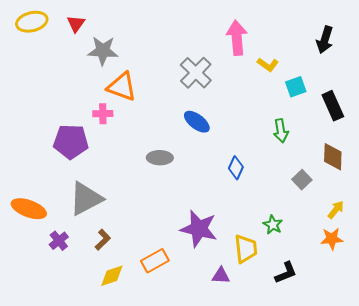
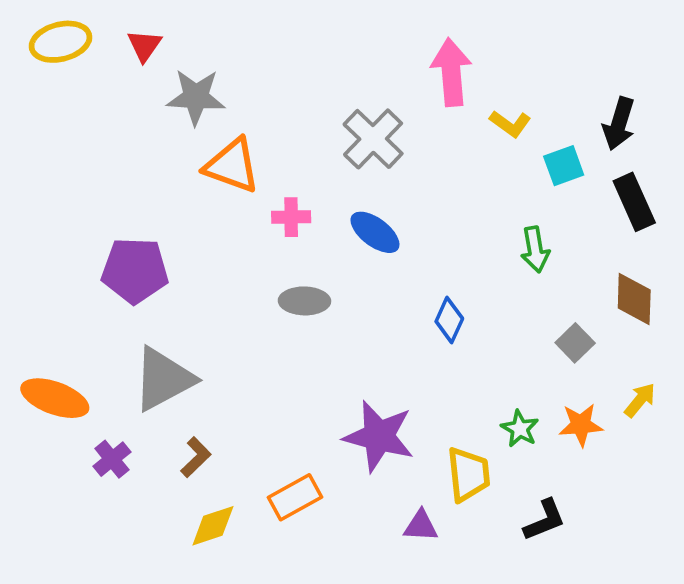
black arrow: (325, 40) -> (619, 124), moved
pink cross: (103, 114) -> (291, 217), moved
orange star: (332, 239) -> (581, 425), moved

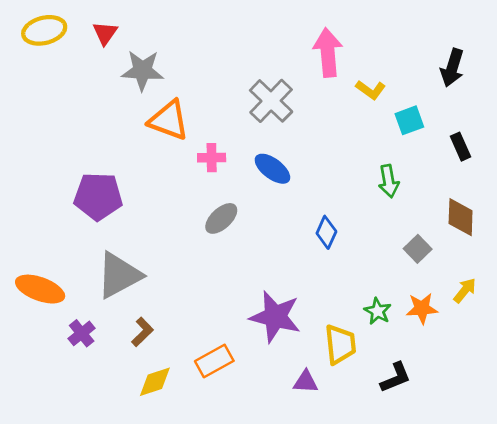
black arrow: (619, 124) -> (452, 68), moved
black rectangle: (634, 202) -> (461, 147), size x0.7
gray ellipse: (304, 301) -> (221, 218), turned -44

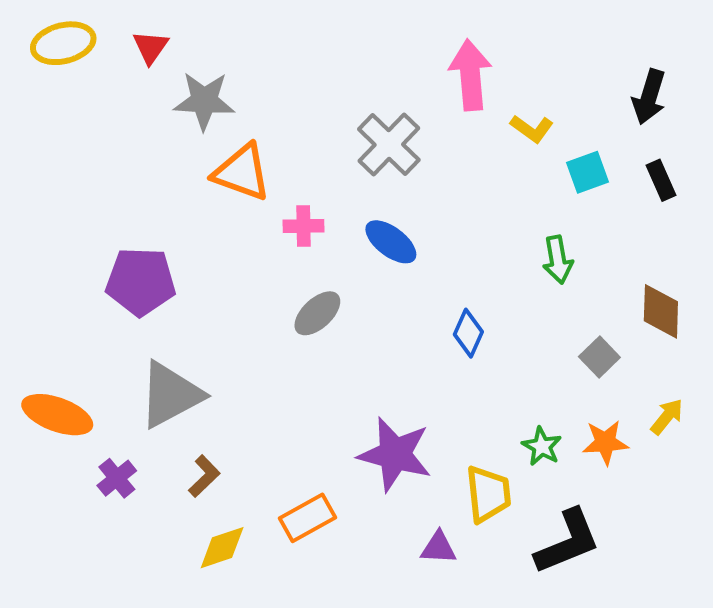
black rectangle: (461, 147) -> (661, 180), moved
black L-shape: (396, 378) -> (568, 542), size x1.5

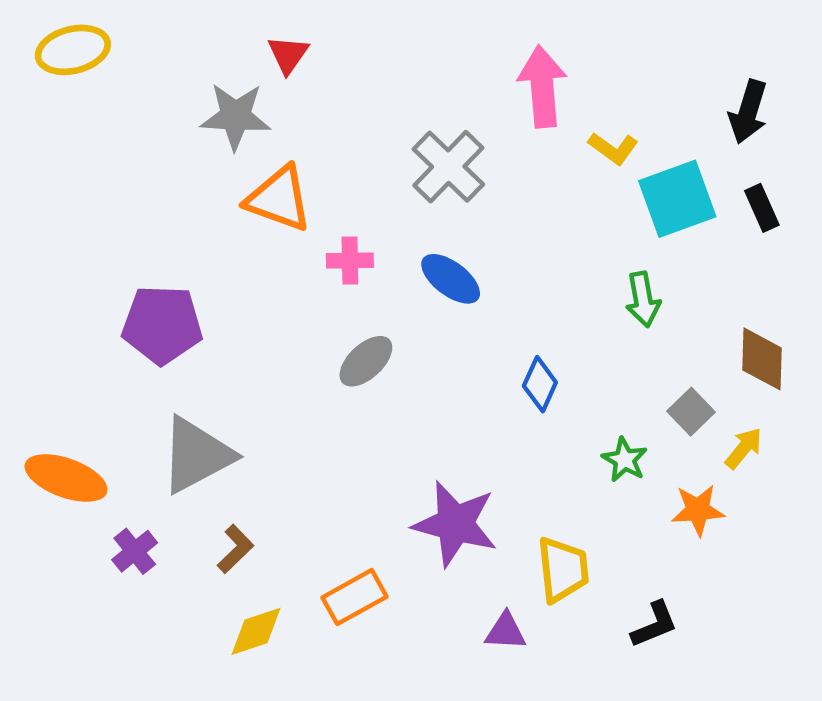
red triangle: (151, 47) -> (288, 54), moved
cyan square: (587, 172) -> (677, 199), size x1.6
yellow arrow: (667, 417) -> (744, 448), moved
green star: (542, 446) -> (625, 460), moved
black L-shape: (568, 542) -> (654, 624), size x0.6

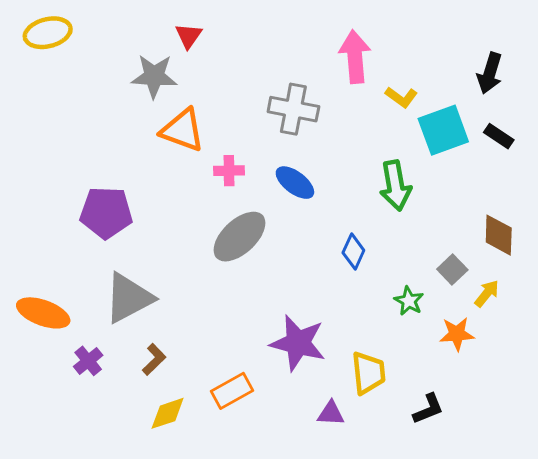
gray cross: (448, 167) -> (293, 109), turned -33
black rectangle: (762, 208) -> (499, 136), turned -32
green arrow: (643, 299) -> (395, 186), moved, size x1.4
gray ellipse: (366, 361) -> (239, 237), size x1.5

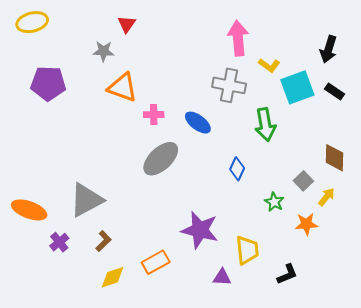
gray star: (154, 76) -> (103, 51), size x0.7
gray cross: (293, 109) -> (229, 85), moved
purple pentagon: (106, 213) -> (48, 83), moved

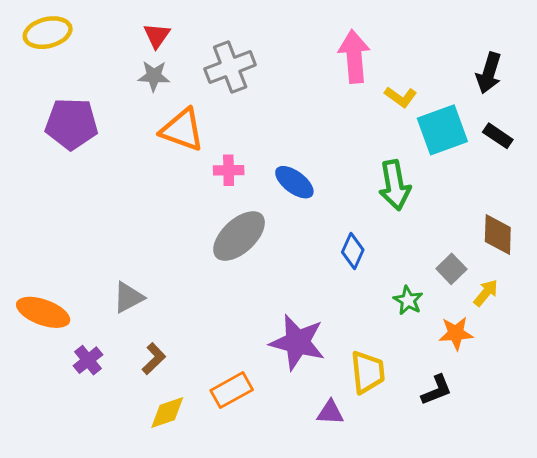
red triangle: (127, 24) -> (157, 36), moved
gray cross: (229, 85) -> (230, 67), moved, turned -32
gray triangle: (86, 200) -> (128, 297), size x0.6
black L-shape: (287, 274) -> (436, 390), moved

